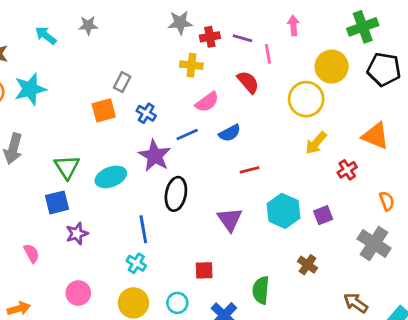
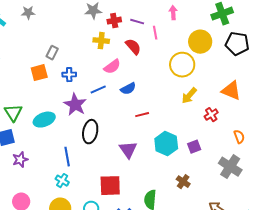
red semicircle: (248, 82) -> (133, 47), moved
blue cross: (146, 113) -> (69, 75), turned -32
red square: (204, 270) -> (110, 186), size x1.6

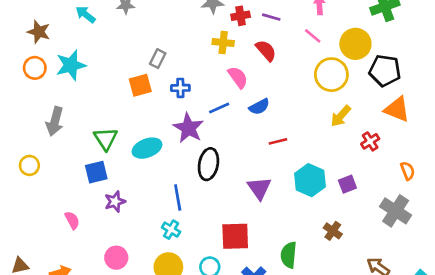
pink line: (155, 33) -> (313, 36), moved, turned -40
black pentagon: (237, 44) -> (385, 71), moved
pink semicircle: (112, 67) -> (238, 77), turned -90

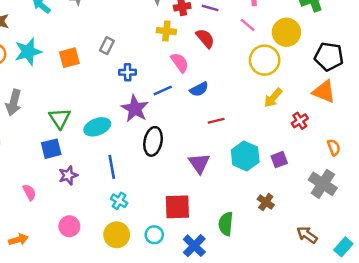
black pentagon: (385, 71) -> (329, 56), moved
orange square: (140, 85) -> (69, 58), moved
blue line: (178, 198) -> (112, 167), moved

